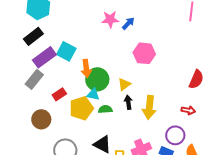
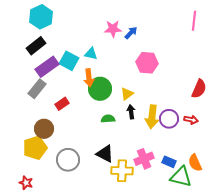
cyan triangle: (93, 94) -> (91, 54), moved
yellow pentagon: (81, 108) -> (35, 148), moved
purple circle: (175, 135) -> (169, 119), moved

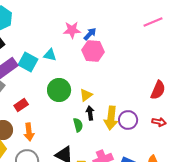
pink line: (194, 21) -> (153, 22), turned 60
pink hexagon: (147, 63) -> (93, 51), moved
orange arrow: (89, 78) -> (29, 132), moved
green semicircle: (108, 119) -> (78, 125), moved, turned 80
red arrow: (191, 120) -> (159, 122), moved

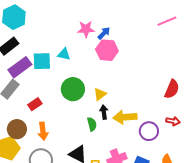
cyan square: (28, 62) -> (42, 61), turned -30
yellow arrow: (111, 118) -> (125, 117), turned 80
purple circle: (128, 120) -> (149, 131), moved

